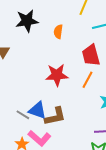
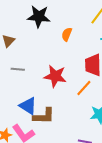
gray line: (23, 115) -> (18, 69), moved, turned -40

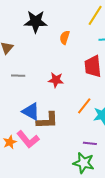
red star: (55, 76) -> (56, 80), size x0.7
orange line: (84, 88) -> (84, 106), moved

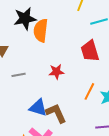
orange semicircle: (65, 37) -> (41, 31), moved, size x1.6
brown L-shape: (47, 121) -> (56, 113), turned -100

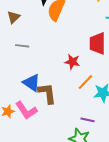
red star: (56, 72) -> (72, 62), moved

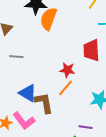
orange line: (85, 82) -> (65, 88), moved

